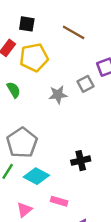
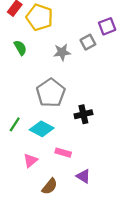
yellow pentagon: (34, 58) -> (39, 17), turned 30
gray pentagon: (22, 143) -> (51, 93), moved

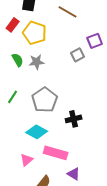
gray star: (62, 52) -> (37, 62), moved
green line: (15, 124) -> (13, 97), moved
pink rectangle: (63, 153) -> (56, 153), size x1.6

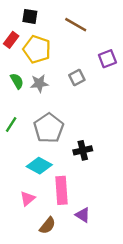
gray square: (78, 55) -> (77, 78), moved
pink rectangle: (56, 153) -> (62, 190), turned 70

